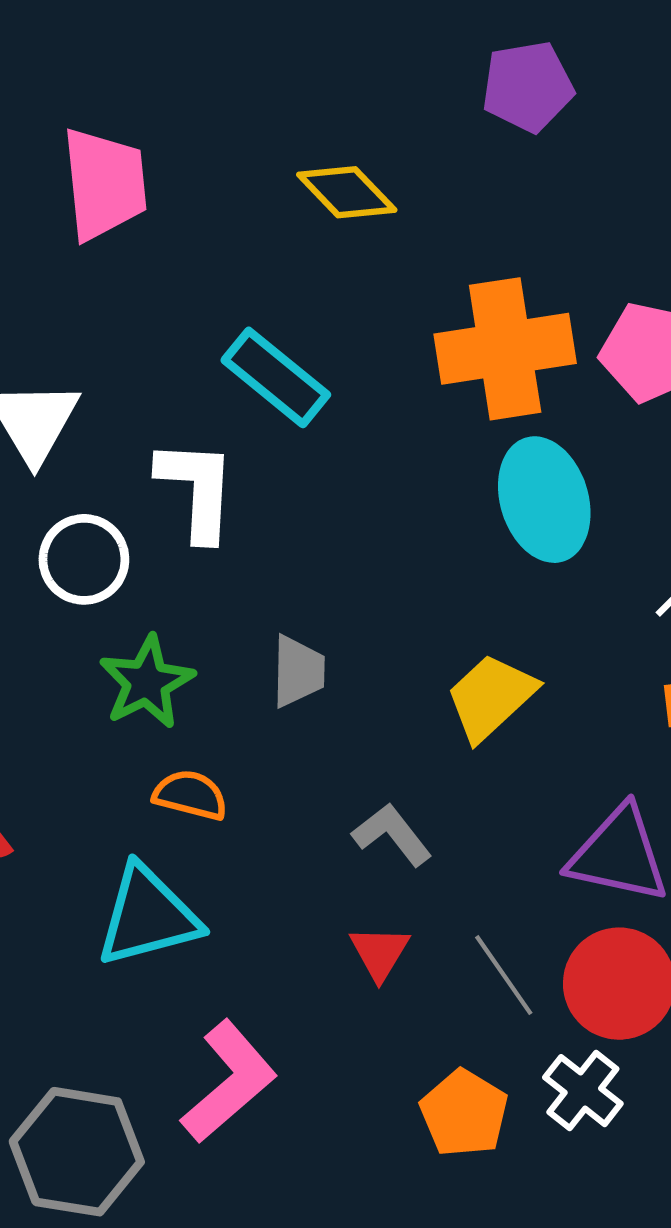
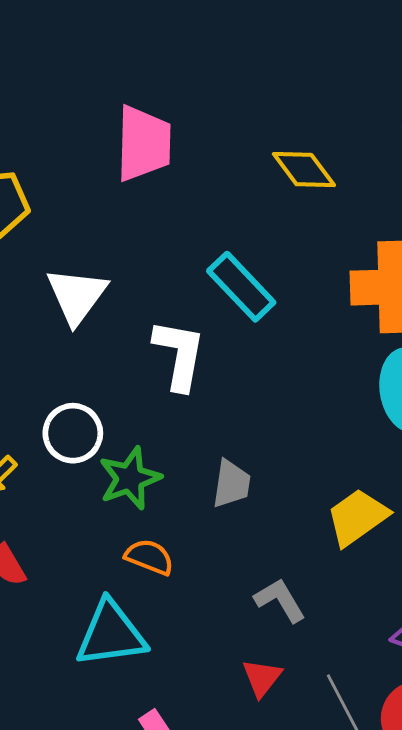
white circle: (84, 559) -> (73, 433), moved

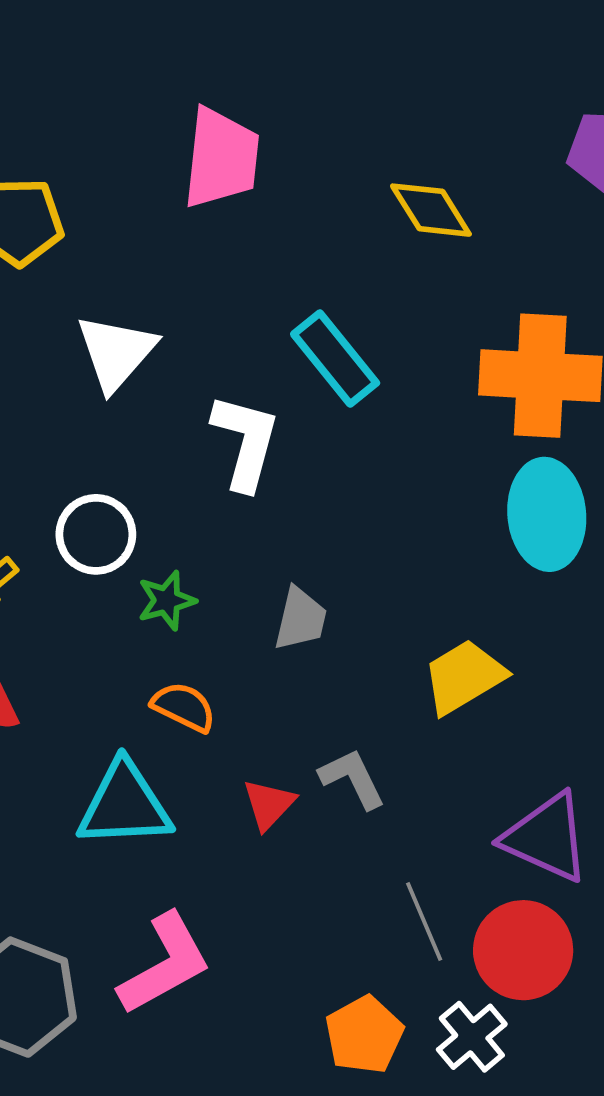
green star: (130, 478) -> (167, 600), size x0.7
red triangle: (262, 678) -> (269, 804), moved

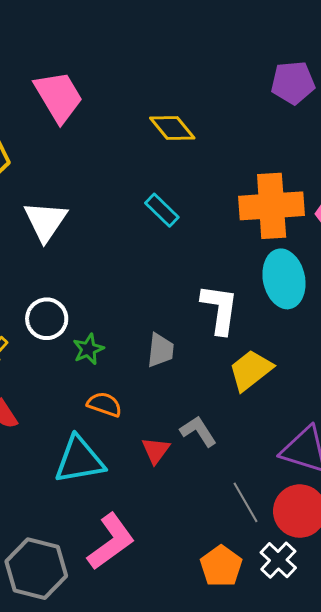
pink trapezoid: (221, 158) -> (59, 97), moved, turned -30
yellow diamond: (431, 210) -> (172, 128), moved
cyan rectangle: (335, 358) -> (162, 210), size x0.7
white L-shape: (245, 442) -> (220, 309), moved

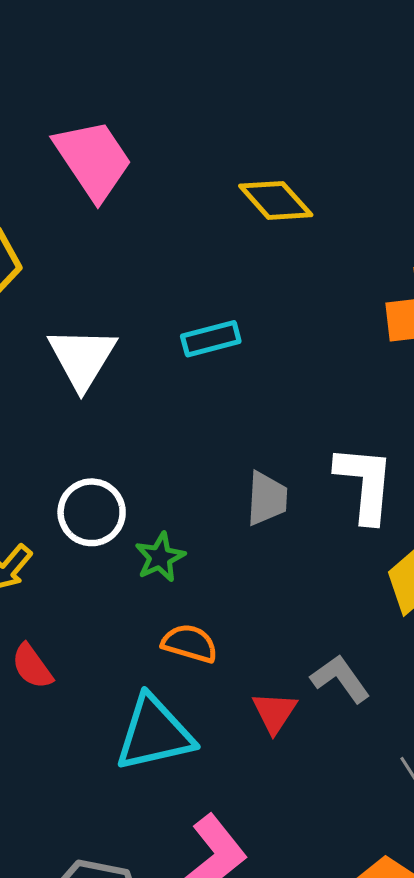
cyan rectangle: (162, 210) -> (211, 339), moved, turned -56
gray trapezoid: (160, 350) -> (267, 498), moved

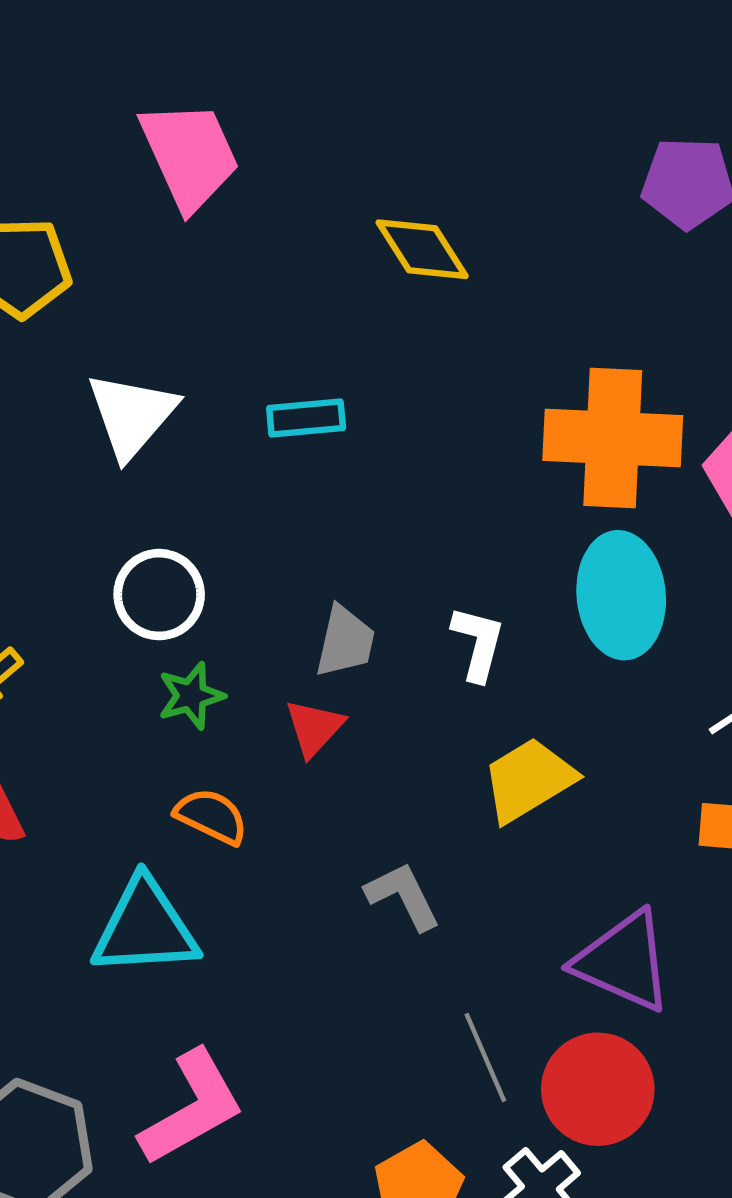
white L-shape: (365, 484) -> (478, 643), size x0.7
white circle: (92, 512) -> (159, 595), moved
red triangle: (274, 712) -> (314, 728), moved

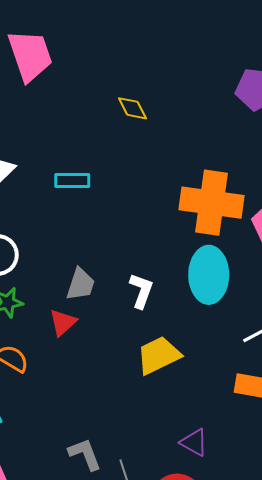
yellow diamond: (422, 249) -> (132, 108), size x0.7
gray L-shape: (403, 896) -> (85, 454), moved
purple triangle: (623, 961) -> (194, 442), size x0.6

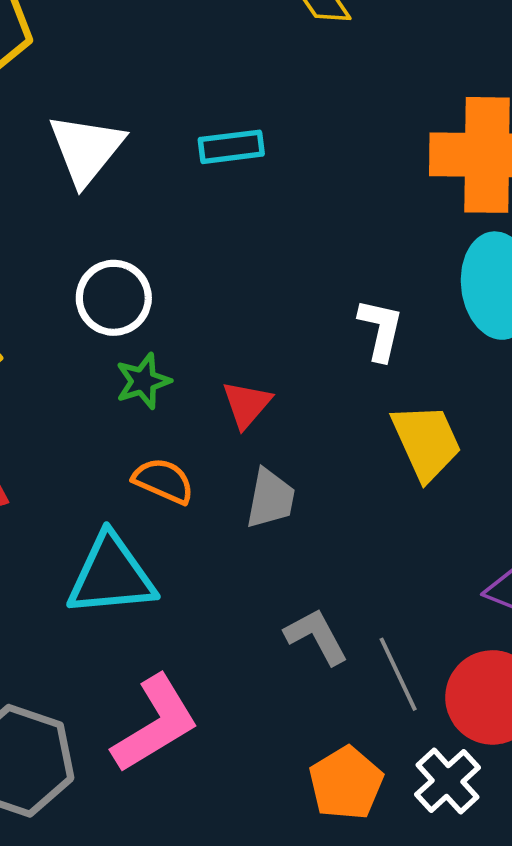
gray trapezoid: (81, 284) -> (271, 499), moved
yellow trapezoid: (159, 355) -> (426, 442), turned 99

